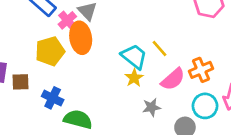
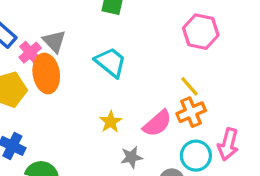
yellow line: (160, 48) -> (189, 86), moved
cyan trapezoid: (134, 56) -> (111, 62), moved

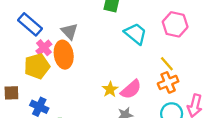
pink cross: (30, 53) -> (44, 48), moved
cyan trapezoid: (111, 62) -> (136, 34), moved
pink semicircle: (157, 123) -> (131, 89), moved

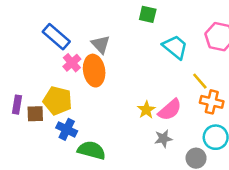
yellow line: (167, 64) -> (200, 81), moved
yellow pentagon: (37, 66) -> (58, 101), moved, turned 30
orange cross: (168, 82) -> (212, 102), turned 36

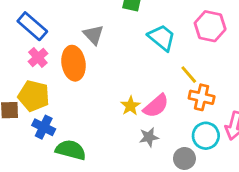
gray triangle: (101, 44) -> (93, 35), moved
pink cross: (72, 63) -> (38, 57), moved

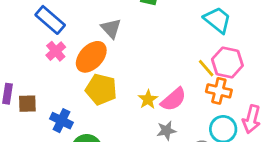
pink hexagon: (210, 26) -> (227, 62), moved
cyan trapezoid: (162, 38) -> (217, 20), moved
orange ellipse: (74, 63) -> (91, 57), turned 52
yellow pentagon: (34, 96) -> (101, 89), moved

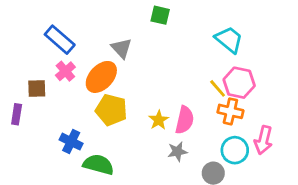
pink semicircle: (174, 99) -> (185, 120), turned -36
brown square: (27, 104) -> (37, 88), moved

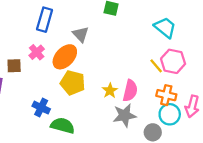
blue rectangle: (60, 40) -> (45, 20), moved, turned 65
orange cross: (230, 111) -> (166, 95), moved
gray star: (177, 152) -> (125, 115), size x1.5

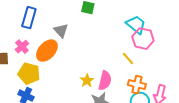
pink hexagon: (173, 61) -> (143, 39), moved
yellow pentagon: (73, 83) -> (29, 74), moved

